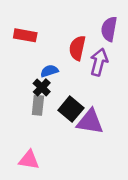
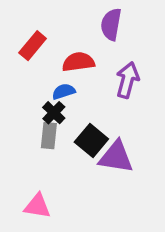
purple semicircle: (109, 29) -> (111, 24), moved
red rectangle: (25, 35) -> (33, 46), turned -60
red semicircle: (77, 48) -> (78, 62), moved, turned 70

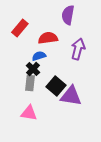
pink triangle: (37, 206) -> (29, 113), moved

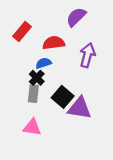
purple semicircle: (68, 15) -> (76, 17), turned 36

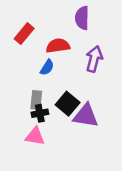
purple semicircle: (76, 17) -> (82, 18), turned -45
blue semicircle: (43, 63) -> (47, 67), turned 140
black cross: (37, 78) -> (40, 113), moved, turned 35

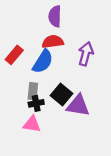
purple semicircle: (82, 18) -> (55, 16), moved
red rectangle: (24, 34) -> (14, 55), moved
blue semicircle: (47, 67) -> (43, 61), size x1.6

